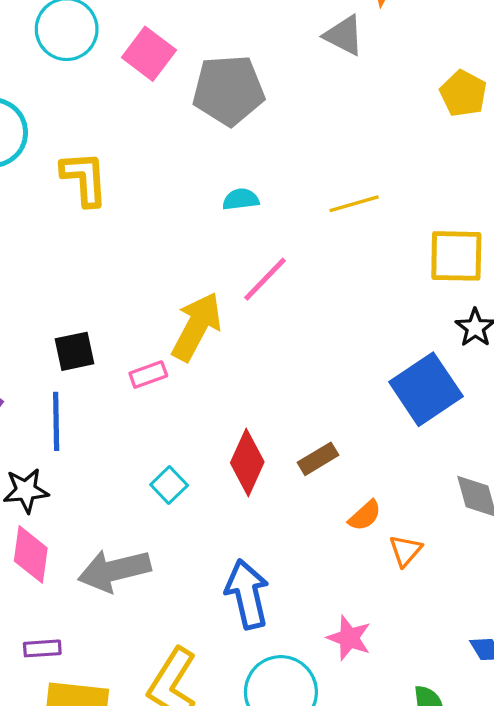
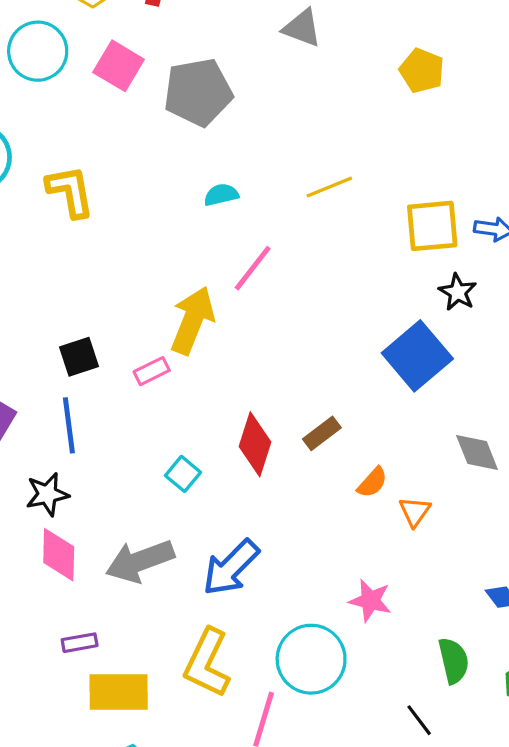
blue arrow: (247, 594) -> (231, 568), moved, turned -116

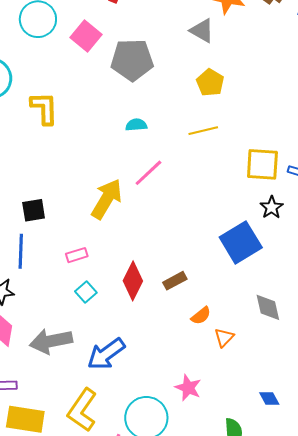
yellow pentagon: (422, 71) -> (210, 83), moved
pink rectangle: (152, 371) -> (77, 255), moved

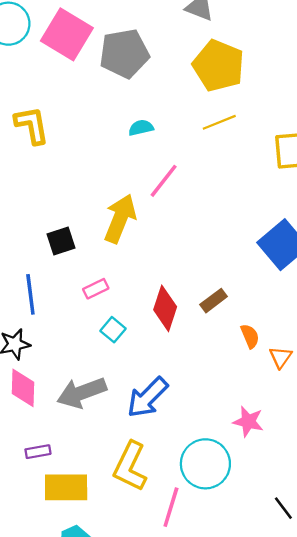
pink square: (86, 36) -> (67, 34), size x1.4
yellow pentagon: (210, 83) -> (218, 66), size x1.6
black square: (34, 210) -> (61, 241), moved
orange semicircle: (201, 316) -> (250, 336), turned -65

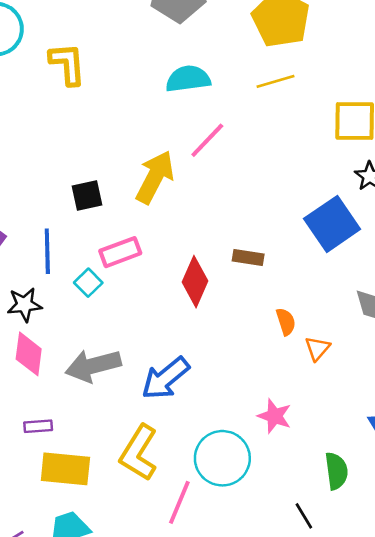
cyan semicircle: (141, 128) -> (188, 79), size x1.6
pink rectangle: (96, 289) -> (120, 252), size x1.4
brown rectangle: (214, 301) -> (248, 258), moved, turned 40
cyan square: (113, 330) -> (88, 283), moved

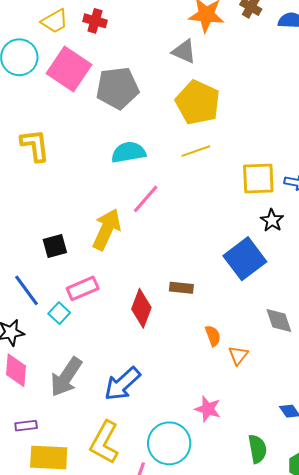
blue line: (47, 251) -> (26, 290), turned -32
gray arrow: (93, 366) -> (66, 377), turned -39

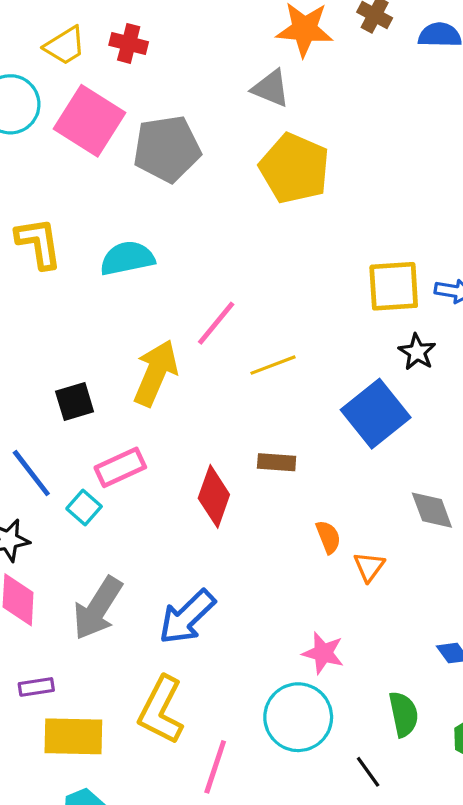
yellow line: (196, 151) -> (273, 365), moved
cyan semicircle: (128, 152) -> (127, 258), moved
cyan circle: (169, 443) -> (298, 717), moved

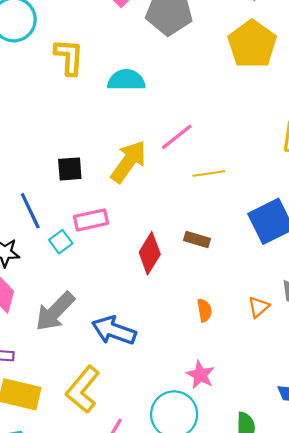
orange semicircle: (328, 537) -> (204, 310), moved
orange triangle: (369, 567) -> (258, 307), moved
blue arrow: (187, 617) -> (114, 330), turned 51

